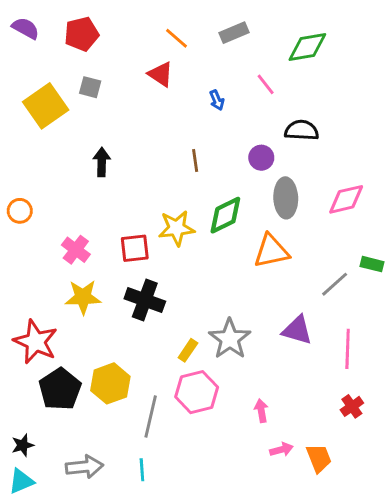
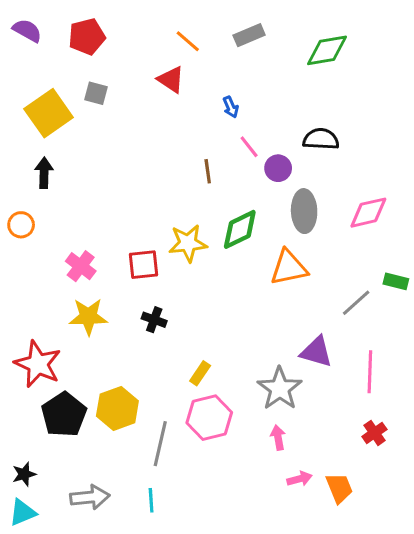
pink line: (266, 84) -> (249, 147), moved
black arrow: (102, 162) -> (44, 173), moved
black cross: (145, 300) -> (154, 320), size x0.6
gray star: (230, 339) -> (280, 389), moved

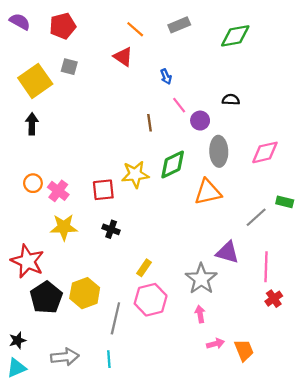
black semicircle: (321, 139) -> (231, 100), size x0.7
orange circle: (21, 225) -> (33, 183), moved
red cross: (374, 433) -> (274, 299), moved

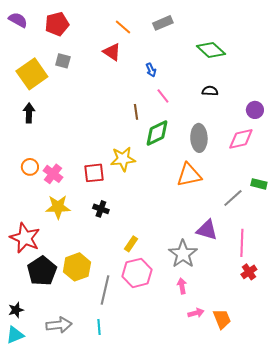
green diamond: (235, 36) -> (211, 50), moved, turned 52
purple circle: (200, 121) -> (255, 110), moved
green diamond: (173, 164) -> (157, 133), moved

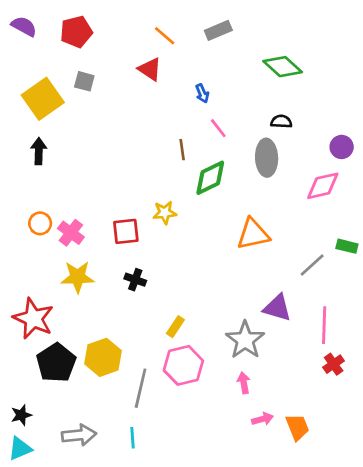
gray ellipse: (199, 138) -> (267, 158), moved
yellow star: (123, 159) -> (165, 213), size x0.7

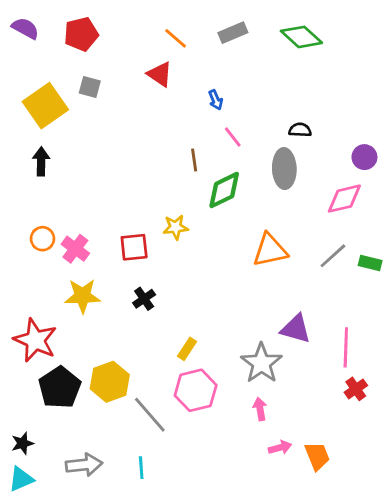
green diamond: (283, 67) -> (301, 37), moved
gray line: (312, 265) -> (333, 256), moved
black cross: (135, 280) -> (144, 299), turned 35
gray line: (141, 388) -> (150, 415), turned -54

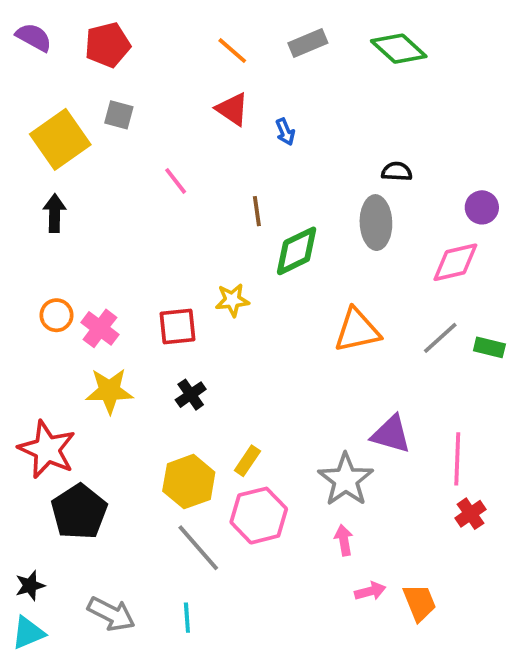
red triangle: (160, 74) -> (232, 109), moved
pink line: (233, 137) -> (176, 181), moved
yellow hexagon: (110, 382) -> (189, 482), moved
gray arrow: (84, 465) -> (111, 614), turned 33

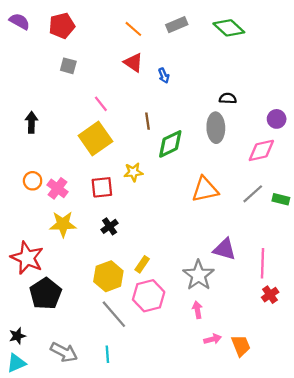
yellow square: (60, 139) -> (95, 138), moved

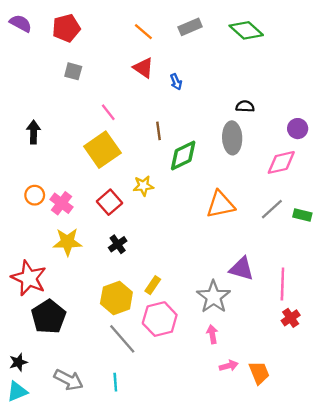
red square: (102, 187) -> (109, 202), turned -35

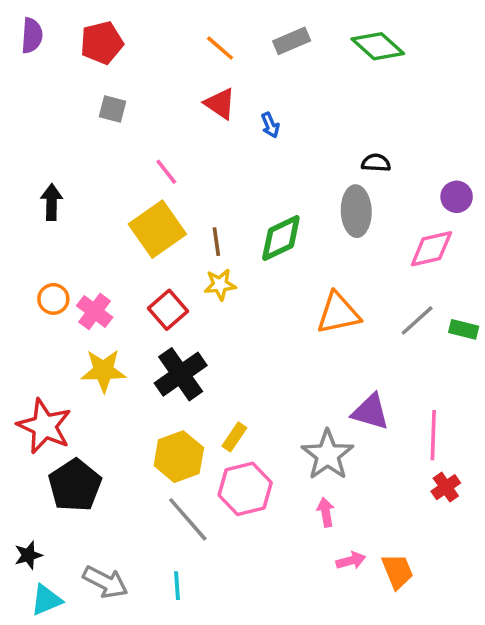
purple semicircle: (21, 23) -> (32, 36), turned 65
brown line: (159, 131) -> (216, 242), moved
black cross: (118, 244) -> (181, 374), size x1.8
cyan triangle: (17, 391) -> (46, 600), moved

